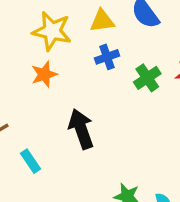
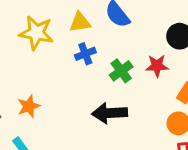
orange star: (44, 74) -> (29, 106), moved
black arrow: (81, 129) -> (110, 113), moved, turned -72

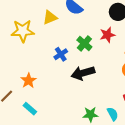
blue cross: (85, 54) -> (61, 54), moved

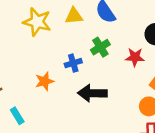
green cross: (84, 43) -> (100, 47), moved
orange star: (28, 81) -> (45, 81), moved

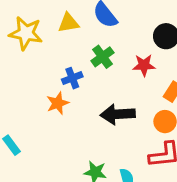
orange star: (45, 81) -> (58, 103), moved
black arrow: (92, 93) -> (118, 114), moved

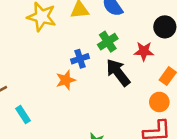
black arrow: (118, 114) -> (118, 72), moved, turned 52

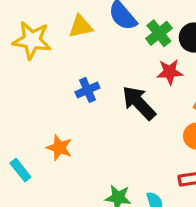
green cross: (108, 42) -> (159, 33), moved
orange star: (66, 80) -> (59, 148), moved, turned -30

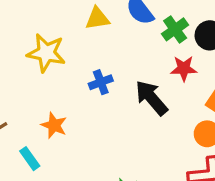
yellow star: (32, 40) -> (46, 53), moved
orange star: (59, 148) -> (54, 125), moved

